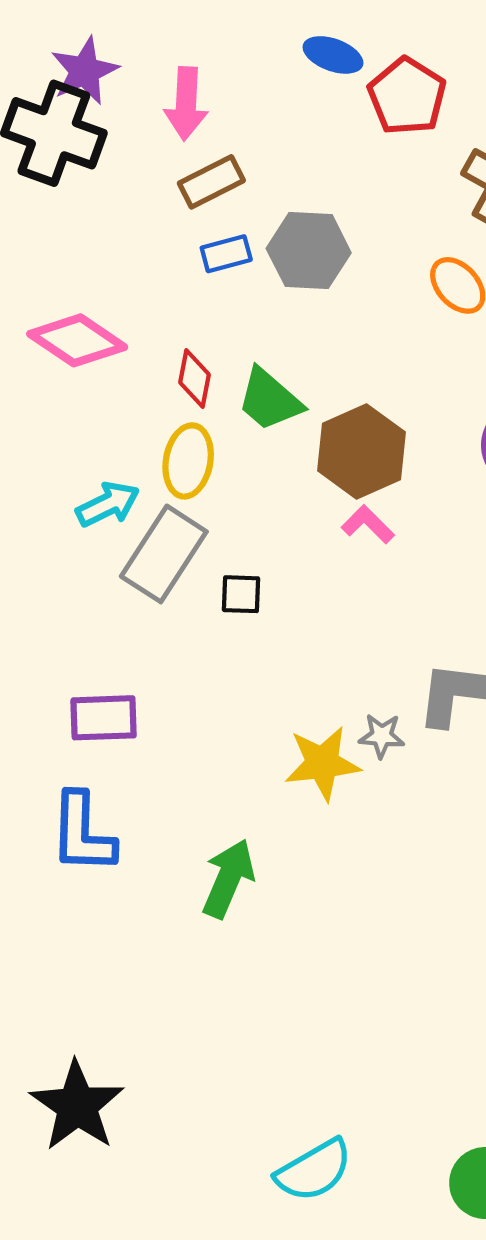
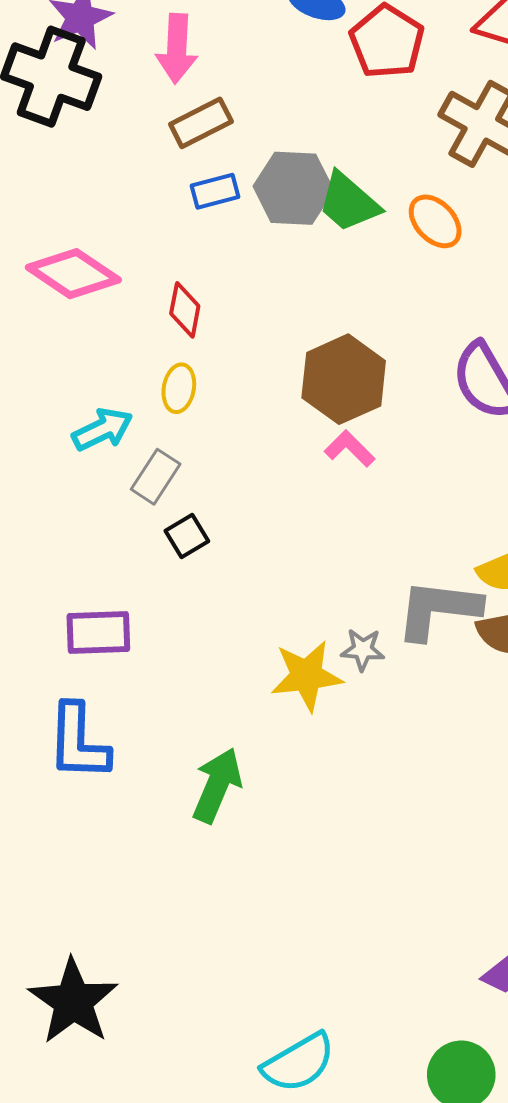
green trapezoid: (270, 400) -> (349, 202), moved
yellow ellipse: (188, 461) -> (179, 388), size x0.7
gray rectangle: (164, 554) -> (156, 477), size x0.6
black square: (241, 594) -> (187, 536), moved, turned -33

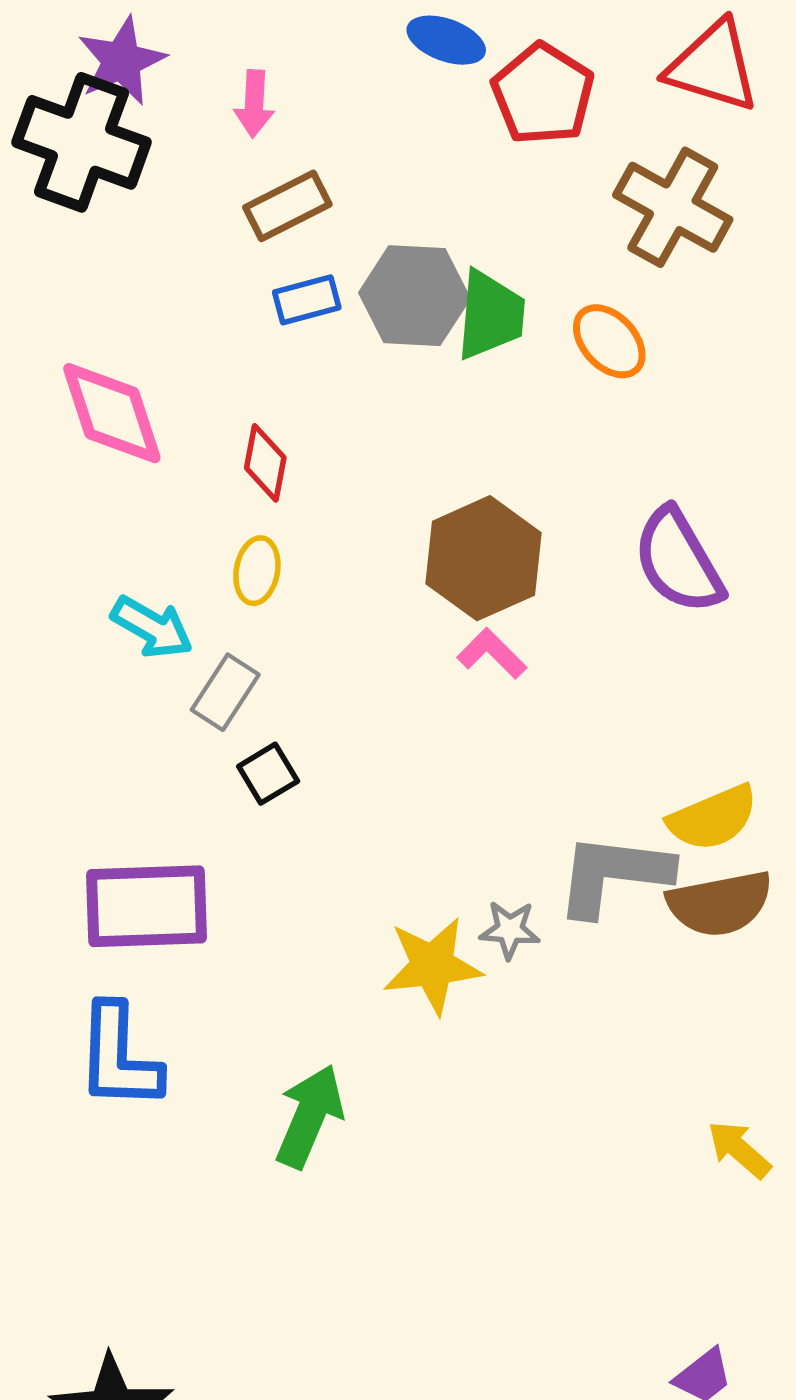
pink arrow: (177, 49) -> (254, 104), size x0.7
green trapezoid: (349, 202) -> (490, 315), turned -126
pink diamond: (73, 274) -> (112, 413), turned 38
cyan arrow: (102, 429) -> (152, 627), turned 56
purple rectangle: (98, 632) -> (146, 906), size x1.4

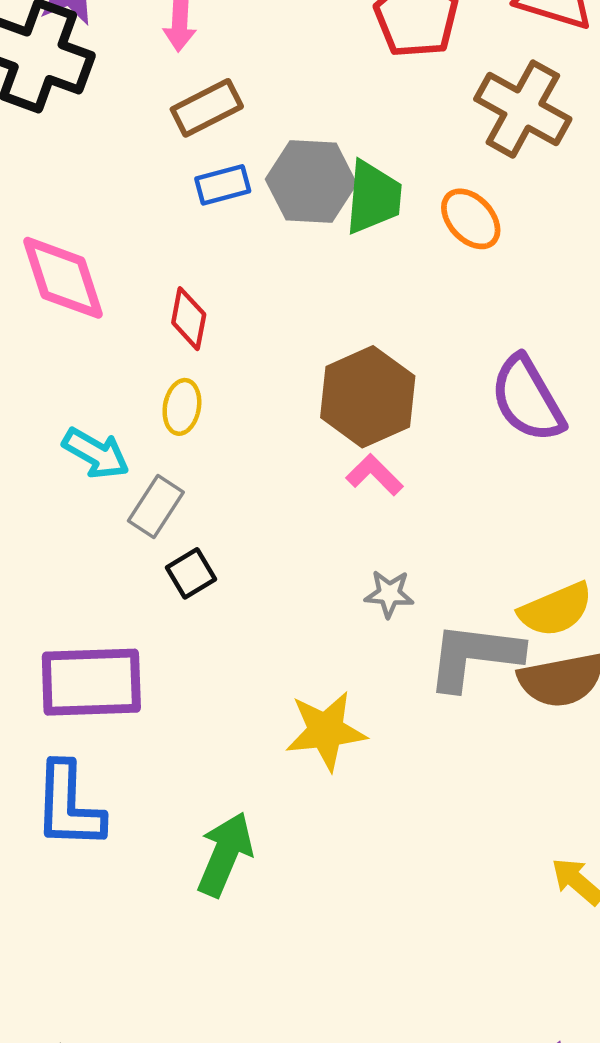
gray star: (510, 930) -> (389, 594), moved

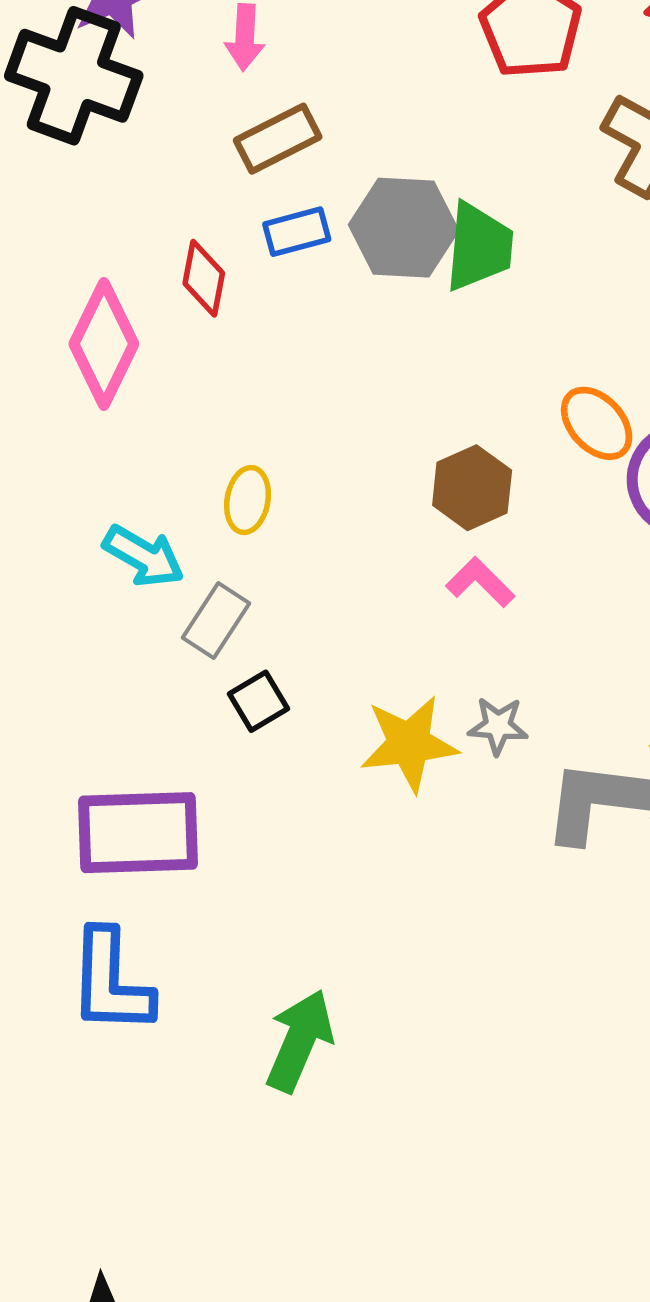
orange ellipse: (471, 219) -> (597, 423), moved
pink diamond: (63, 278) -> (104, 344), turned 44
red diamond: (189, 319) -> (204, 278), moved
brown hexagon: (368, 397) -> (472, 488), size x0.7
yellow star: (326, 731) -> (409, 744), moved

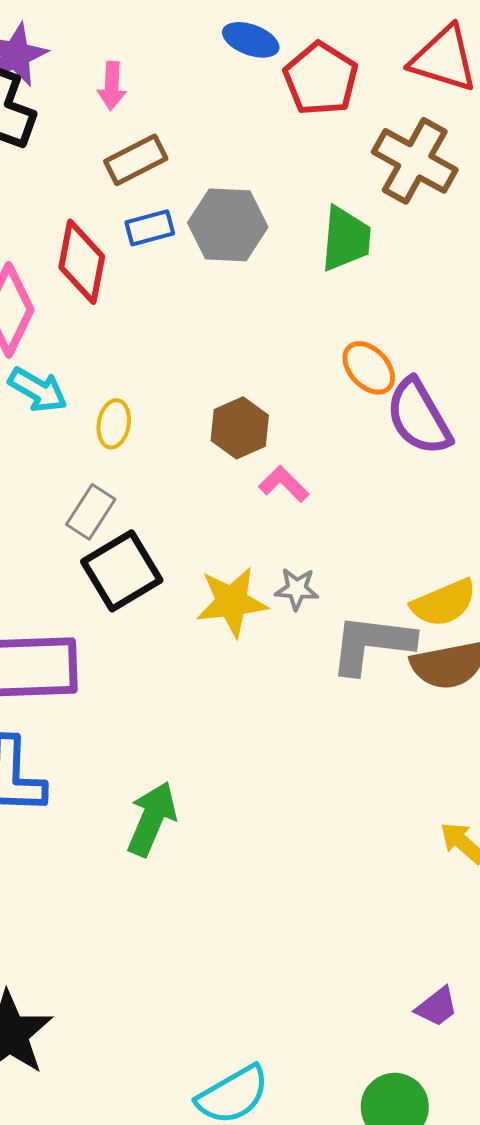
green trapezoid: (479, 247) -> (346, 239), moved
red diamond: (204, 278) -> (82, 262), size x1.5
brown hexagon: (472, 488) -> (240, 428), moved
cyan arrow: (144, 556) -> (38, 390), moved
black square: (258, 701) -> (122, 571), size x1.8

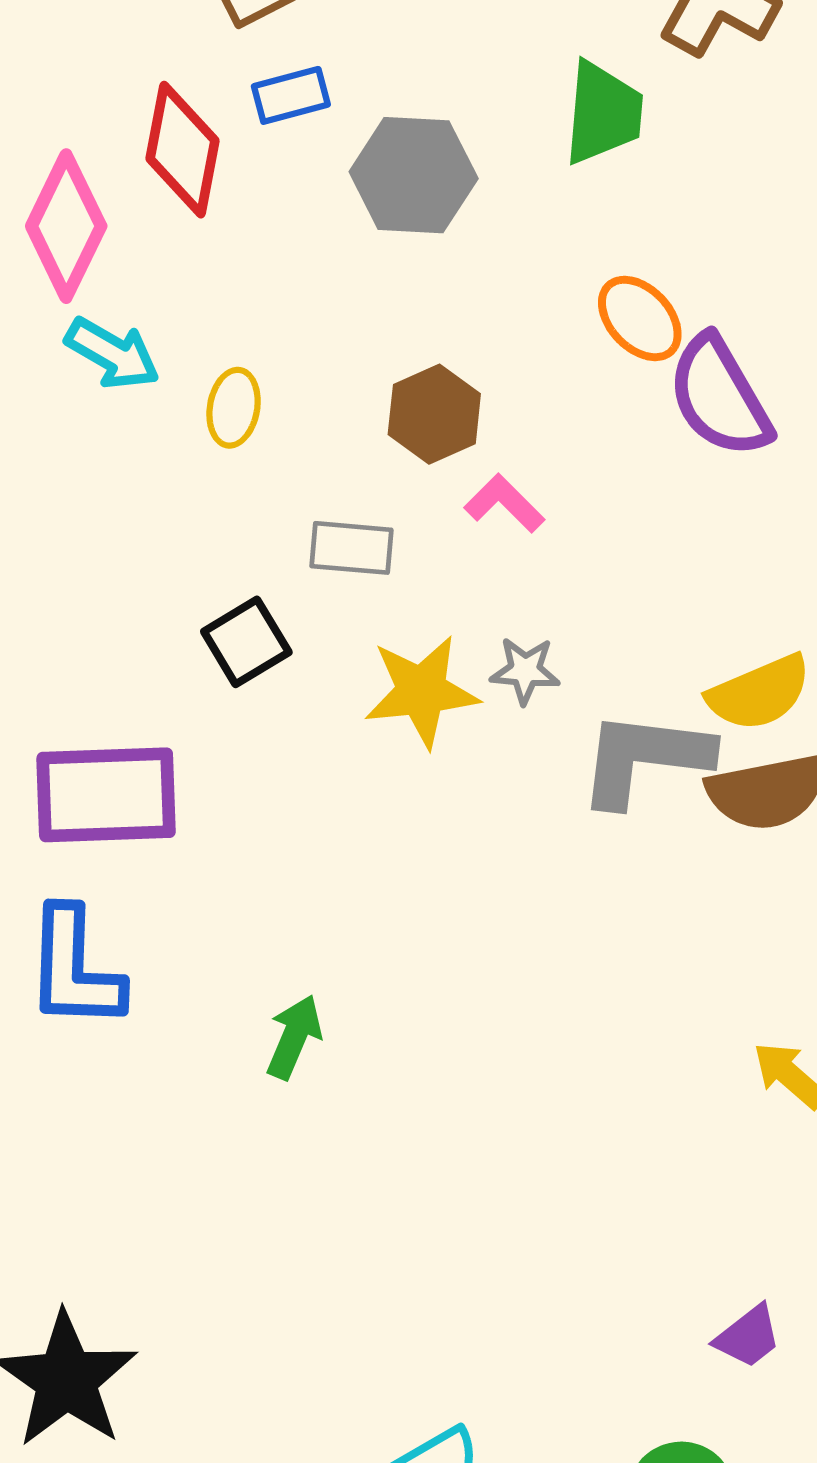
gray hexagon: (228, 225) -> (414, 175), moved
gray rectangle: (91, 512) -> (351, 548), moved, turned 62
black square: (122, 571) -> (246, 642), size x0.7
green arrow: (152, 819) -> (294, 1037), size x0.7

